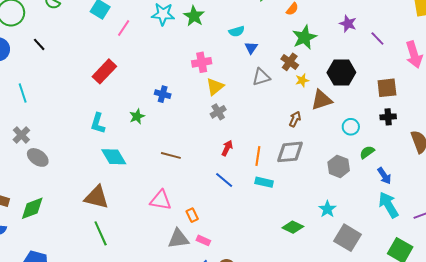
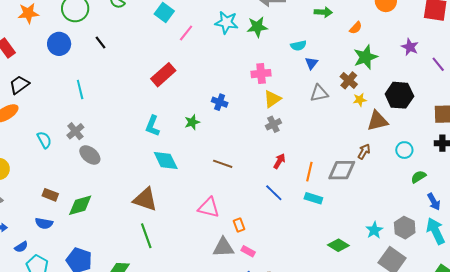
green star: (194, 16) -> (257, 27), turned 30
brown arrow: (295, 119) -> (364, 152), moved
gray hexagon: (339, 166) -> (405, 228), moved

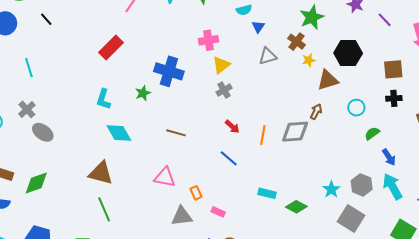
blue cross: (220, 102) -> (169, 71), size x1.8
red arrow: (279, 161) -> (232, 127), turned 105
cyan rectangle: (313, 198) -> (267, 193), moved
pink rectangle: (248, 251) -> (218, 212), moved

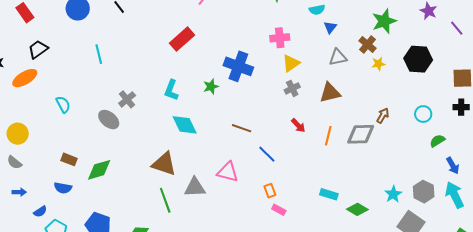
brown triangle: (328, 80) -> (330, 93), moved
gray cross: (27, 109) -> (127, 99), moved
blue line: (229, 158) -> (267, 154), moved
orange rectangle: (196, 193) -> (270, 191), moved
gray triangle: (182, 216) -> (195, 187), moved

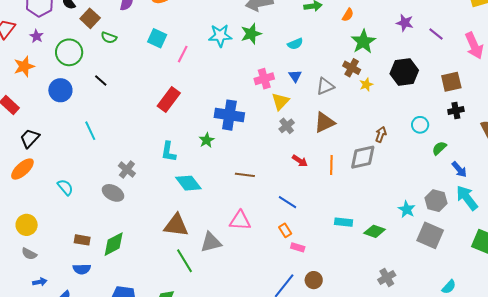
blue triangle: (330, 27) -> (295, 76), moved
blue line: (267, 154) -> (288, 202), moved

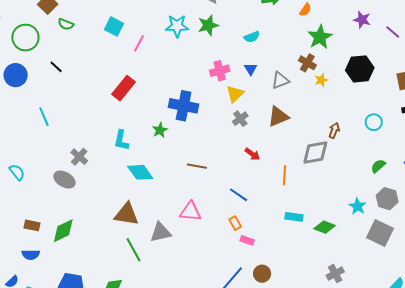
green semicircle: (439, 148) -> (378, 166), moved
orange line: (331, 165) -> (285, 175), moved

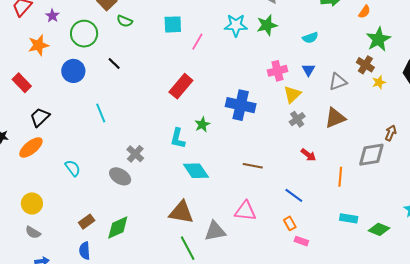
cyan square: (114, 27) -> (173, 24), turned -30
green star: (160, 130) -> (202, 124), moved
brown rectangle: (32, 225) -> (87, 222), turned -49
blue semicircle: (31, 255) -> (85, 251), turned 84

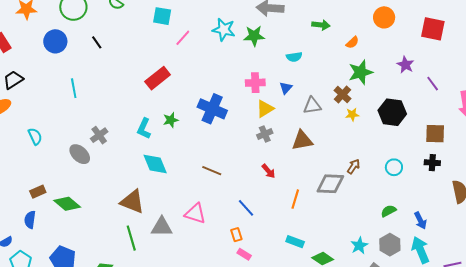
green diamond: (118, 228) -> (67, 204), turned 52

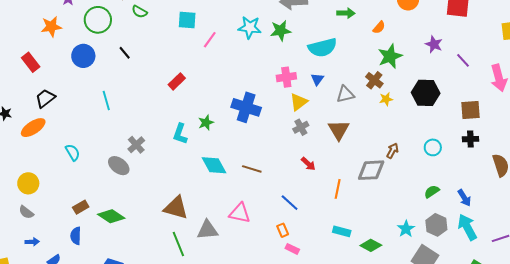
cyan semicircle: (294, 57) -> (322, 48), size x1.8
red rectangle: (158, 78) -> (177, 81), moved, size x0.7
brown triangle: (302, 140) -> (339, 130), turned -45
cyan diamond: (155, 164) -> (214, 165), moved

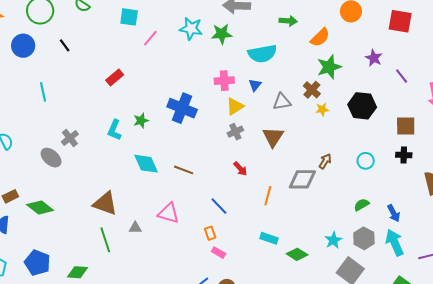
orange semicircle: (379, 27) -> (320, 37), size x1.5
gray triangle: (207, 230) -> (135, 228), size x0.6

